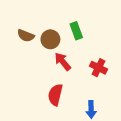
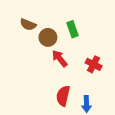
brown semicircle: (26, 36) -> (28, 25), moved
red semicircle: (55, 95) -> (63, 96), moved

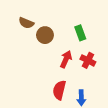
green rectangle: (72, 29) -> (80, 33), moved
red arrow: (60, 58) -> (66, 59), moved, turned 63

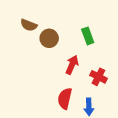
red cross: (88, 60) -> (98, 77), moved

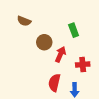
brown circle: (49, 38) -> (44, 42), moved
red cross: (98, 77) -> (83, 64), turned -32

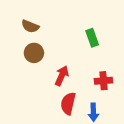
brown circle: (44, 42) -> (34, 53), moved
red arrow: (60, 54) -> (62, 76), moved

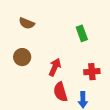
brown circle: (34, 53) -> (22, 57), moved
red semicircle: (68, 103) -> (60, 92), turned -30

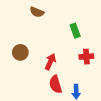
brown semicircle: (27, 23) -> (37, 12), moved
red cross: (92, 72) -> (86, 57), moved

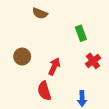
red cross: (86, 57) -> (93, 61), turned -32
red semicircle: (55, 84) -> (44, 91), moved

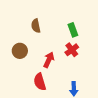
brown semicircle: (40, 13) -> (36, 26), moved, turned 56
red cross: (93, 61) -> (72, 50), moved

